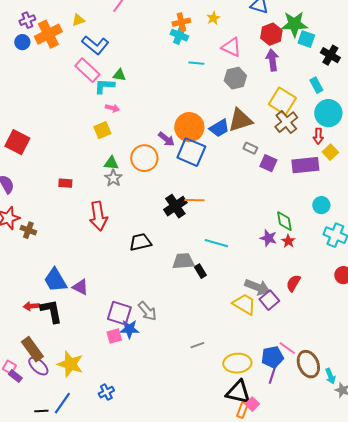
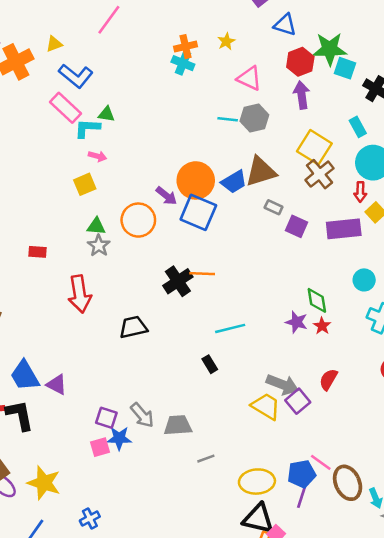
cyan line: (196, 63) -> (228, 119), moved
cyan line: (216, 243) -> (230, 328), turned -30
gray trapezoid: (183, 261) -> (178, 425), moved
purple square: (119, 313) -> (106, 418), size x0.7

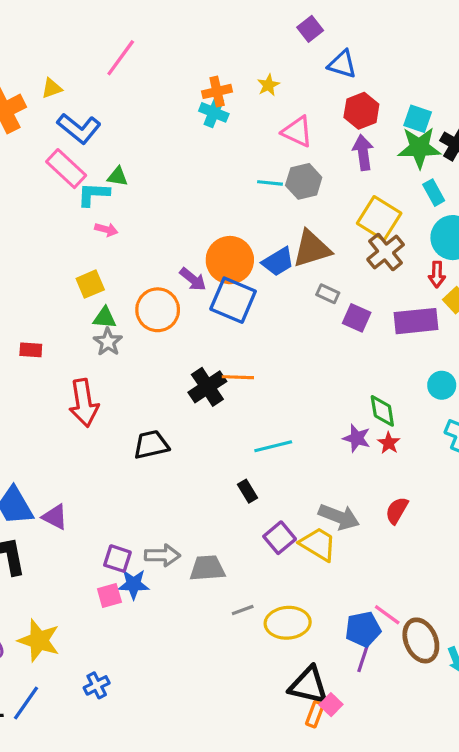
green star: (330, 49) -> (419, 148), moved
yellow square: (85, 184) -> (90, 284), moved
purple square: (298, 401) -> (280, 538), moved
gray arrow: (142, 415) -> (162, 555), turned -48
yellow ellipse: (257, 482) -> (288, 623), moved

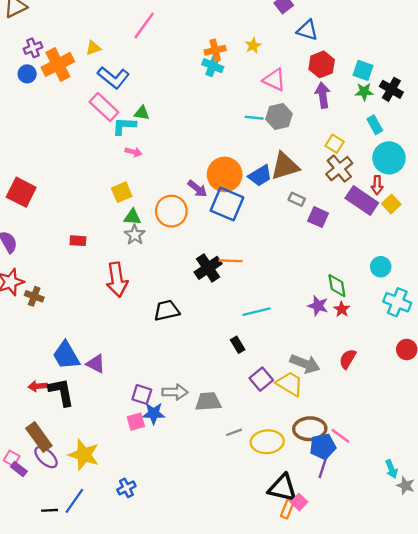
green star: (419, 148) -> (364, 92), size x0.6
yellow square: (379, 218) -> (335, 144), size x0.6
purple rectangle: (416, 321) -> (362, 200), moved, turned 40
brown ellipse: (421, 640) -> (310, 429), moved, turned -68

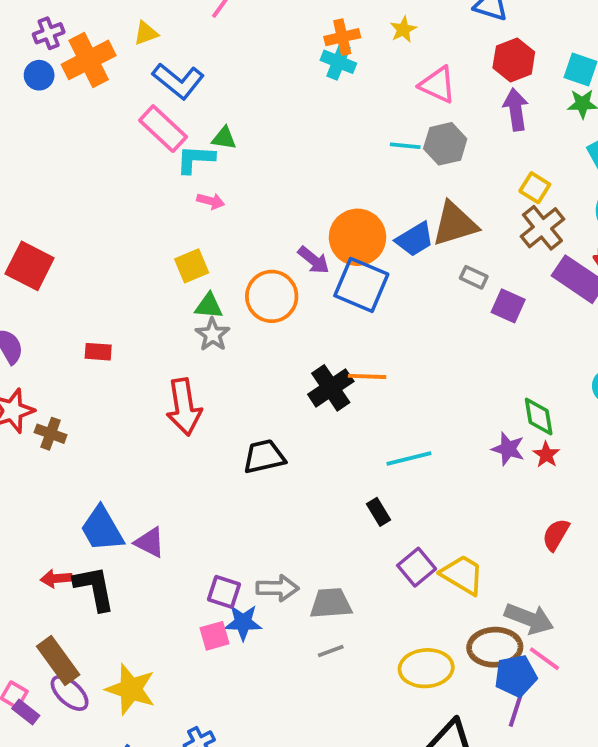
red rectangle: (78, 241) -> (98, 352), moved
gray arrow: (305, 364) -> (529, 619), moved
gray line: (234, 432) -> (331, 651), moved

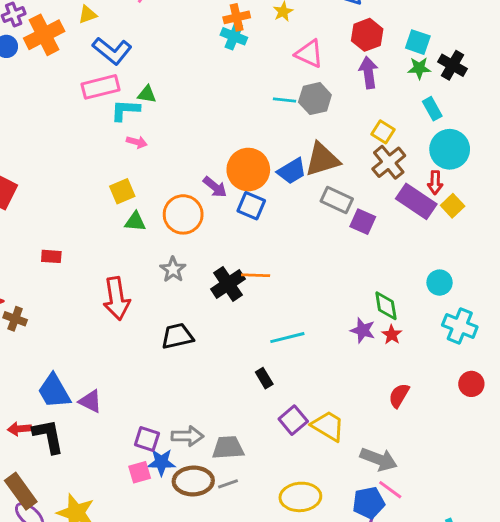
pink rectangle: (163, 129) -> (101, 87), turned -57
gray rectangle: (474, 277) -> (337, 200), size x1.5
blue square: (361, 285) -> (251, 206), size x0.7
gray star: (213, 335) -> (173, 269), moved
brown ellipse: (495, 647) -> (193, 481), moved

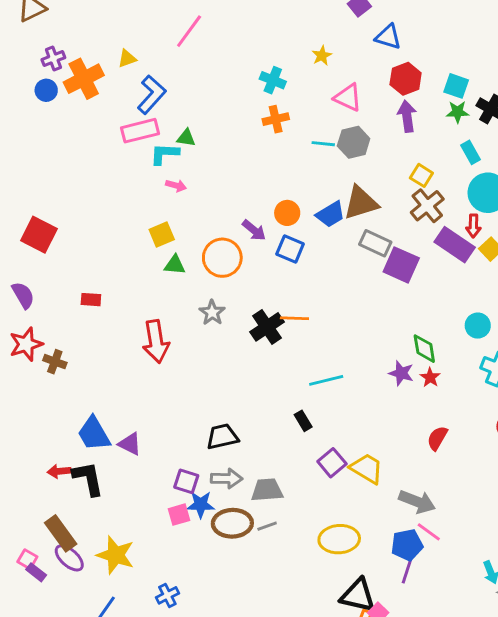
orange cross: (237, 17) -> (276, 119), moved
blue L-shape: (112, 51) -> (152, 95), turned -87
orange circle: (248, 170) -> (287, 213), size x0.6
purple square: (363, 222) -> (401, 265), size x1.4
black trapezoid: (177, 336) -> (222, 437), moved

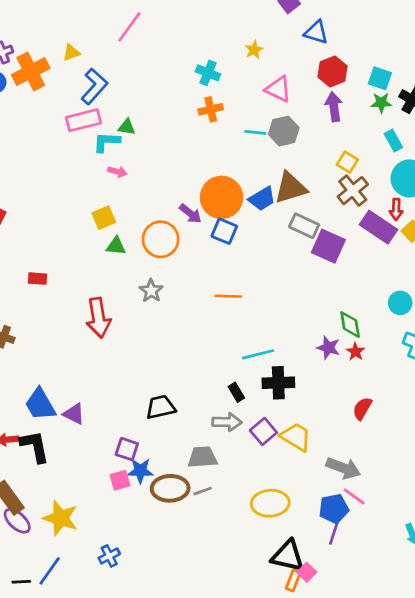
orange circle: (287, 213) -> (222, 197), size x1.8
black cross: (267, 327) -> (278, 383), moved, turned 32
gray arrow: (227, 479) -> (227, 422), moved

